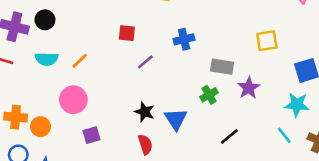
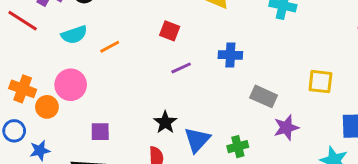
cyan semicircle: (47, 59) -> (74, 35), turned -35
green cross: (209, 95) -> (238, 147), moved
pink circle: (73, 100) -> (71, 85), moved

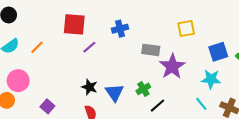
red square: (170, 31) -> (74, 24), size x1.6
purple star: (286, 128) -> (172, 66), size x1.4
purple square: (100, 132) -> (47, 106), turned -32

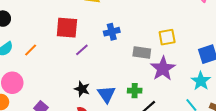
yellow square: (186, 29) -> (167, 37), moved
cyan star: (211, 79) -> (201, 81), turned 30
green cross: (143, 89) -> (135, 91), turned 32

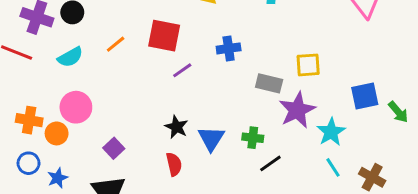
orange line: (31, 50) -> (116, 44), moved
cyan star: (201, 81) -> (331, 132), moved

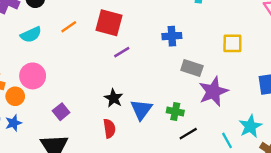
blue cross: (229, 48) -> (172, 36), moved
yellow square: (308, 65) -> (232, 43), moved
cyan star: (331, 132) -> (250, 126), moved
cyan line: (333, 167) -> (227, 140), moved
blue star: (58, 178) -> (13, 123), moved

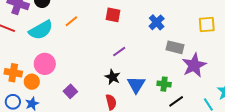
red square: (109, 23) -> (113, 15), moved, size x0.7
cyan semicircle: (31, 35) -> (41, 30), size x1.4
blue cross: (172, 36) -> (157, 22), turned -35
purple line: (122, 52) -> (119, 52), moved

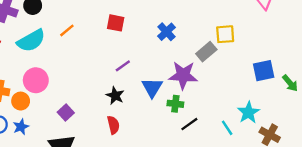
gray rectangle: (175, 47) -> (206, 52), moved, turned -54
purple star: (194, 65) -> (183, 75), moved, turned 30
blue triangle: (136, 85) -> (152, 88), moved

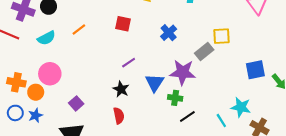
cyan semicircle: (31, 41) -> (46, 38), size x0.7
cyan star: (248, 112) -> (241, 107), turned -30

